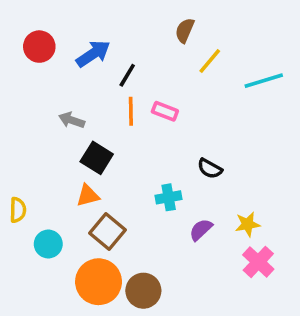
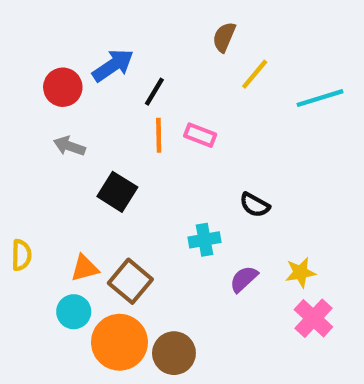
red circle: (39, 47) -> (63, 87), moved
gray arrow: (72, 120) -> (69, 146), moved
orange triangle: (88, 196) -> (85, 268), moved
cyan circle: (48, 244) -> (74, 312), moved

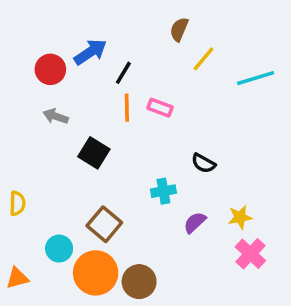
orange triangle: (85, 268) -> (17, 278), moved

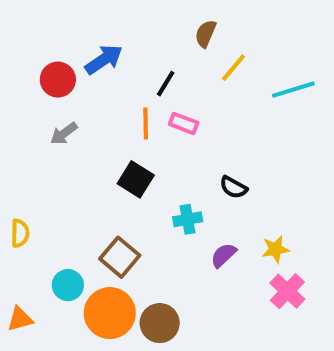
black line: (123, 73) -> (166, 84), moved
gray arrow: (56, 116) -> (64, 133), turned -55
black square: (94, 153) -> (136, 179), moved

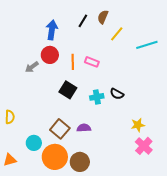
blue arrow: (104, 60) -> (52, 30), turned -48
red circle: (58, 80) -> (50, 55), moved
black line: (166, 84) -> (83, 21), moved
cyan cross: (188, 219) -> (97, 97), moved
purple semicircle: (224, 255) -> (84, 128), moved, turned 40

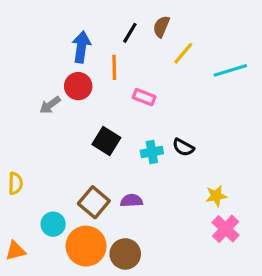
orange line: (73, 62) -> (114, 67), moved

